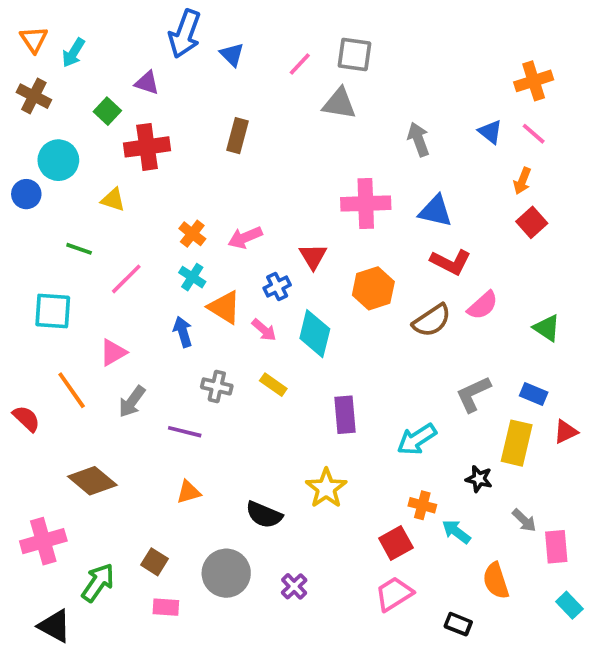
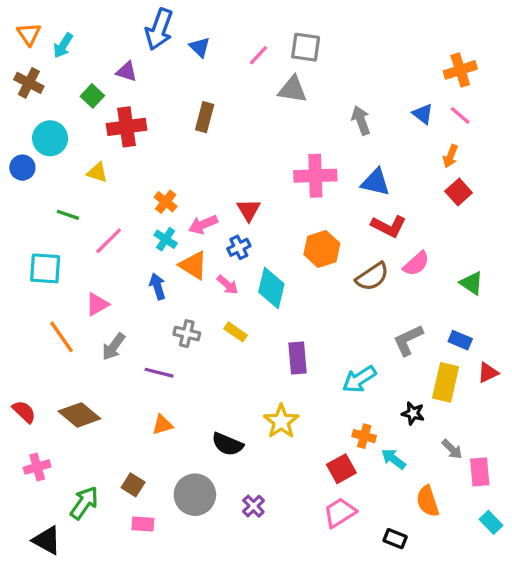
pink arrow: (245, 237) -> (203, 225), moved
red triangle: (313, 256) -> (249, 210), moved
red semicircle: (26, 419) -> (24, 412), moved
pink cross: (43, 541) -> (37, 467), size x0.7

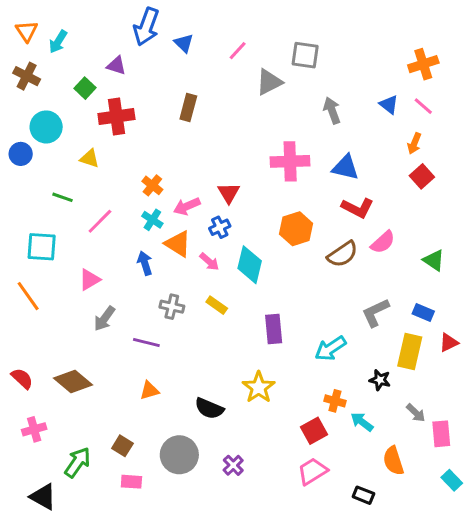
gray square: (306, 47) -> (305, 55), moved
gray triangle: (293, 89) -> (269, 82), turned -36
orange line: (61, 337) -> (28, 296), moved

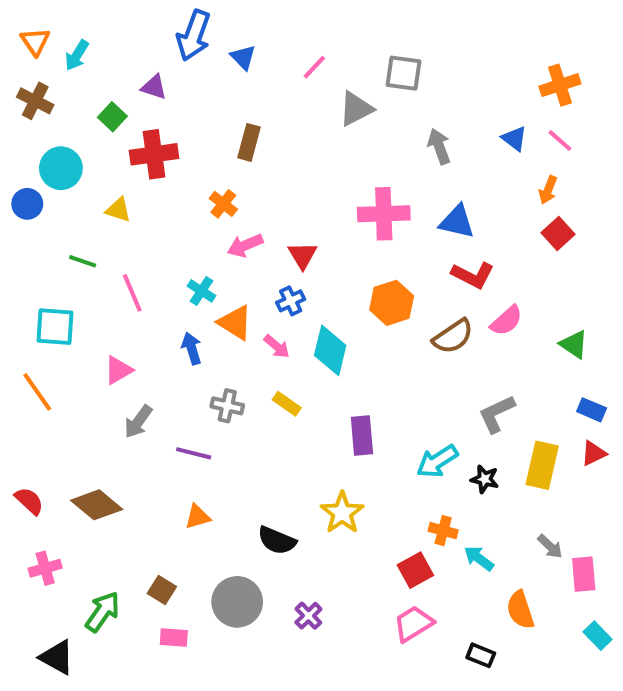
orange cross: (152, 185) -> (223, 204), moved
pink arrow: (187, 206) -> (245, 245), moved
pink line: (100, 221) -> (132, 293), turned -68
blue rectangle: (423, 313) -> (592, 410), moved
black star: (380, 380) -> (485, 479), moved

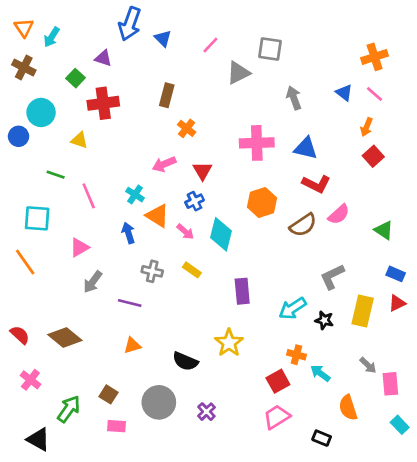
orange cross: (223, 204) -> (187, 128), moved
pink cross: (45, 568) -> (30, 380), turned -36

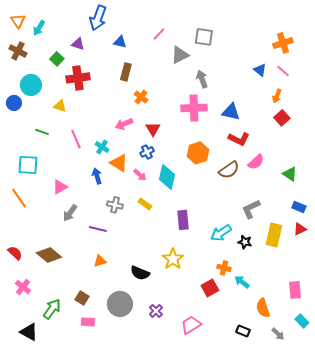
blue triangle: (163, 38) -> (120, 42), moved, turned -32
gray arrow: (294, 98) -> (202, 79), moved
pink line: (89, 196) -> (76, 139), moved
gray arrow: (368, 365) -> (278, 334), moved
pink trapezoid: (277, 417) -> (191, 325), moved

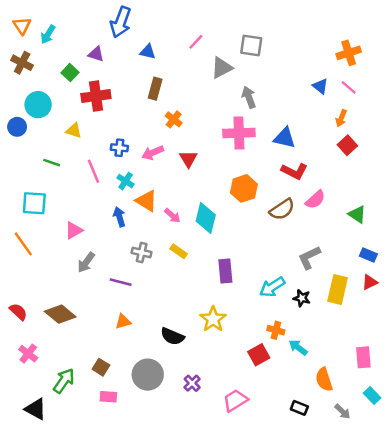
blue cross: (147, 152) -> (119, 148), moved, turned 32

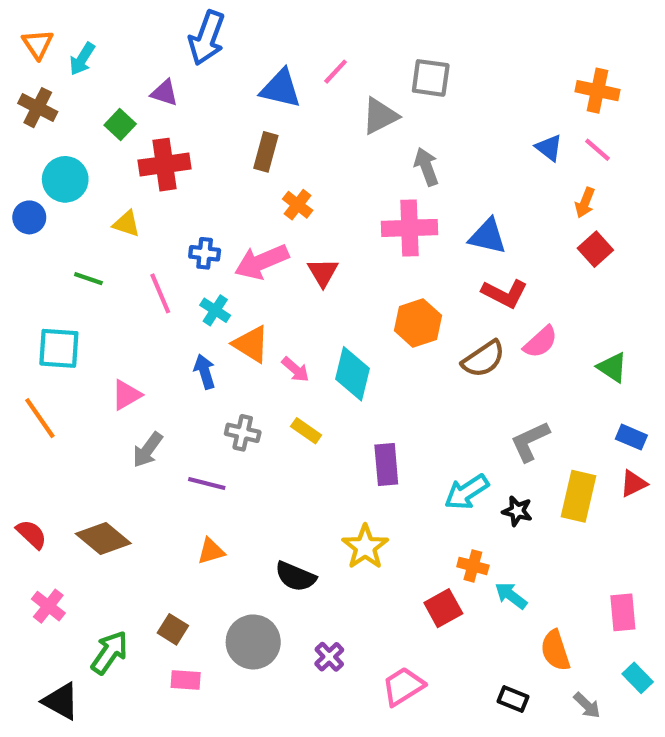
blue triangle: (148, 52) -> (281, 89), moved, size x1.5
orange cross: (349, 53) -> (598, 91), turned 30
pink arrow: (153, 153) -> (262, 262), size x1.4

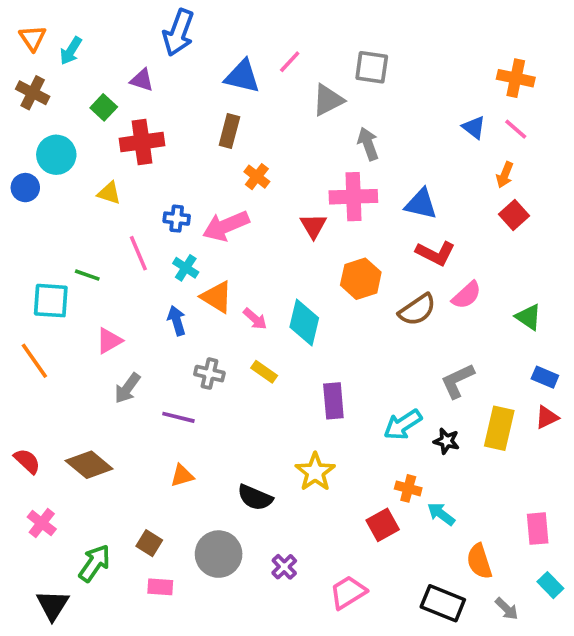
red triangle: (323, 272) -> (313, 226), moved
green line: (88, 279) -> (87, 275), moved
black rectangle: (513, 699) -> (443, 603), size x1.6
black triangle: (61, 701) -> (53, 605), turned 33

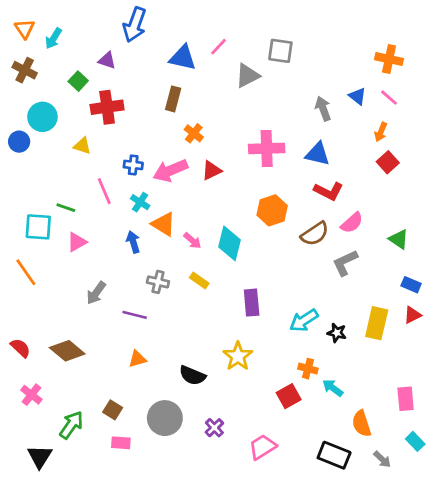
gray arrow: (368, 144) -> (323, 109), moved
red triangle: (313, 226) -> (212, 170), moved, turned 35
pink triangle: (109, 341) -> (77, 242), moved
gray L-shape: (457, 381) -> (345, 263), moved

